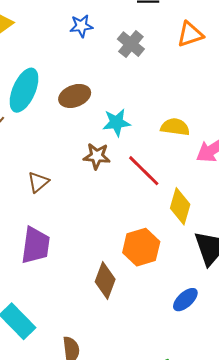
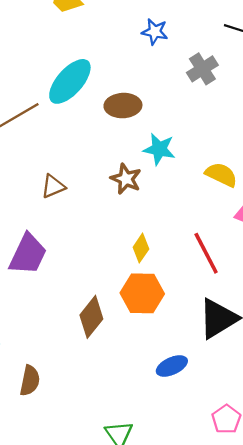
red line: (144, 171) -> (206, 253), moved
yellow diamond: (180, 206) -> (141, 248), moved, size x0.7

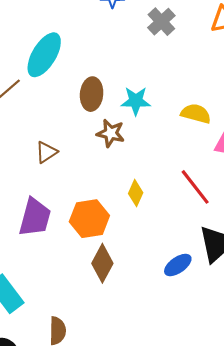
brown ellipse: (123, 106) -> (92, 94), moved, turned -72
orange hexagon: (142, 293) -> (89, 219), moved
blue ellipse: (172, 366) -> (178, 265), moved

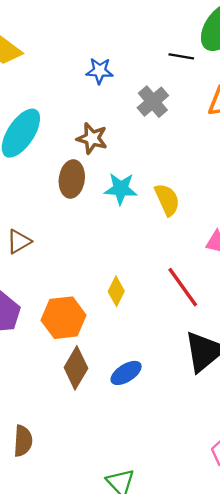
yellow semicircle: (196, 114) -> (167, 200), moved, turned 48
brown star: (111, 133) -> (92, 138), moved
blue ellipse: (178, 265) -> (126, 373), moved

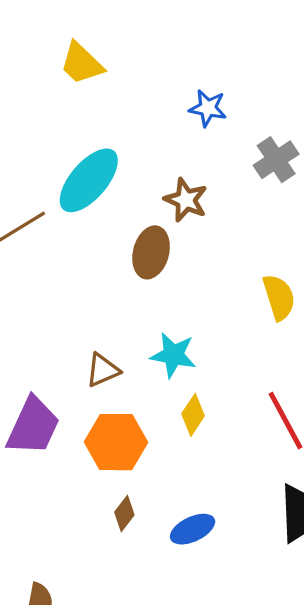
cyan star: (121, 189) -> (173, 355), moved
brown triangle: (19, 241) -> (103, 370), moved
brown diamond: (76, 368) -> (124, 513), size x0.6

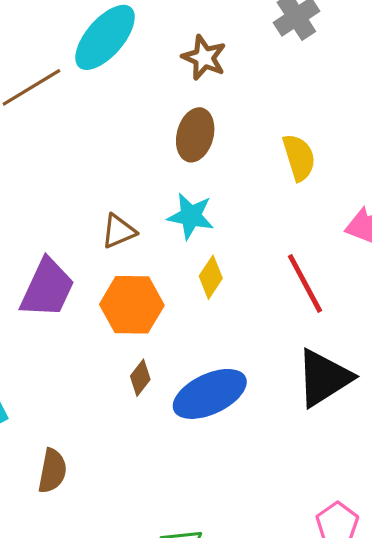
brown ellipse: (151, 252) -> (195, 135), moved
blue ellipse: (193, 529) -> (210, 394), size x1.6

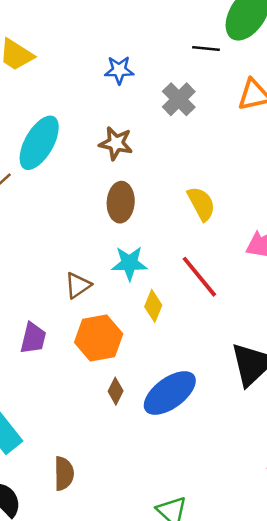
red line: (305, 283) -> (199, 277), moved
purple trapezoid: (47, 288) -> (33, 338), size x0.7

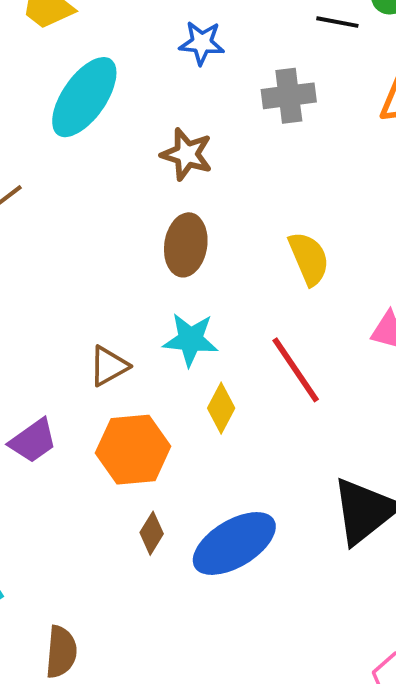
gray cross: (179, 99) -> (289, 96), turned 32
cyan ellipse: (39, 143) -> (84, 97), moved
purple trapezoid: (33, 338) -> (33, 441), turned 36

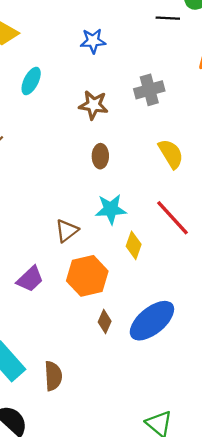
gray cross: (289, 96) -> (149, 90), moved
cyan ellipse: (84, 97) -> (31, 81), size x0.6
brown ellipse: (186, 245) -> (100, 156), size x0.7
brown semicircle: (61, 652) -> (53, 376), moved

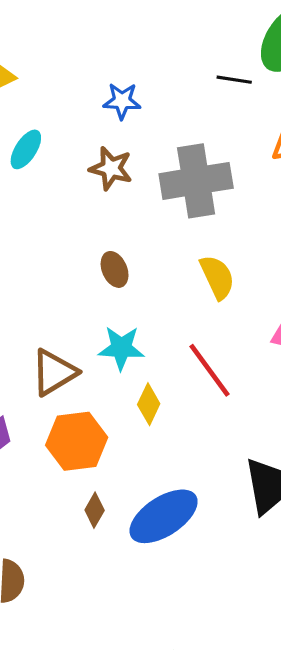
gray cross: (149, 90) -> (196, 181), size x1.6
brown star: (93, 105) -> (111, 168), moved
brown ellipse: (100, 156) -> (115, 269), turned -30
brown triangle: (67, 231) -> (54, 372), size x1.4

